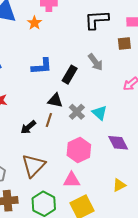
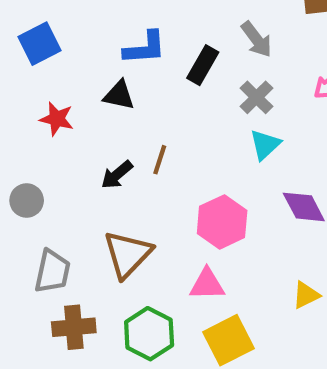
black triangle: (55, 100) -> (119, 95), moved
gray cross: (77, 112) -> (256, 97), moved
cyan triangle: (100, 113) -> (265, 145), turned 35

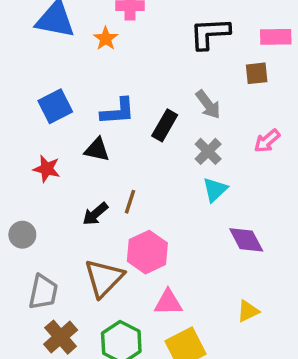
blue square: (39, 44) -> (55, 106), moved
pink hexagon: (222, 222) -> (147, 252), moved
brown cross: (74, 327) -> (61, 337), turned -36

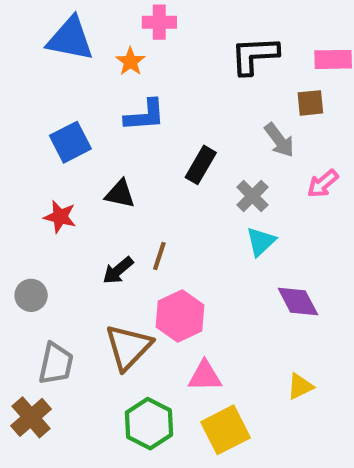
gray arrow: (208, 105) -> (279, 140), moved
blue L-shape: (118, 111) -> (145, 115), moved
brown cross: (61, 337) -> (31, 417), moved

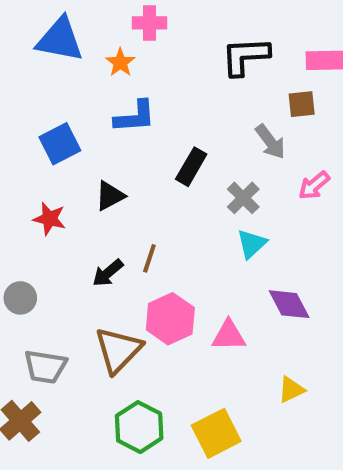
black triangle: (120, 194) -> (110, 196), turned -40
gray trapezoid: (56, 364) -> (45, 367), turned 87
pink triangle: (205, 376) -> (229, 335), moved

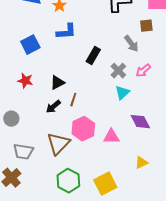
pink arrow: (314, 185) -> (143, 71), moved
black triangle: (110, 196) -> (57, 83), moved

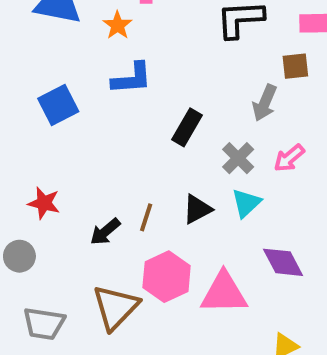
gray arrow: (131, 44) -> (265, 103), turned 60
red star: (25, 81) -> (44, 203), moved
black triangle: (57, 83) -> (197, 209), moved
pink triangle: (111, 137) -> (224, 293), size x1.4

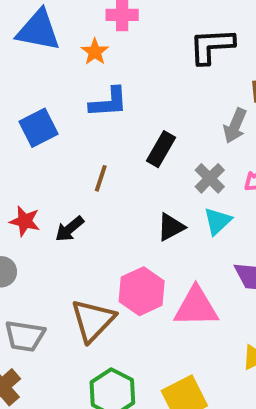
brown line: (146, 217) -> (101, 178), moved
black arrow: (105, 232) -> (70, 229), moved

